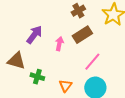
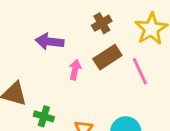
purple arrow: (34, 35) -> (50, 42), moved, turned -120
pink line: (92, 62) -> (140, 71), moved, turned -66

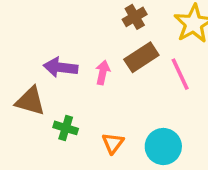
purple arrow: (50, 42) -> (61, 67), moved

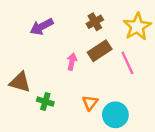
purple arrow: (61, 67) -> (42, 27), moved, turned -35
orange triangle: (113, 143) -> (90, 103), moved

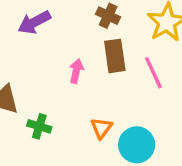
brown cross: (95, 22) -> (108, 16), turned -35
brown rectangle: (100, 51) -> (115, 56), turned -65

